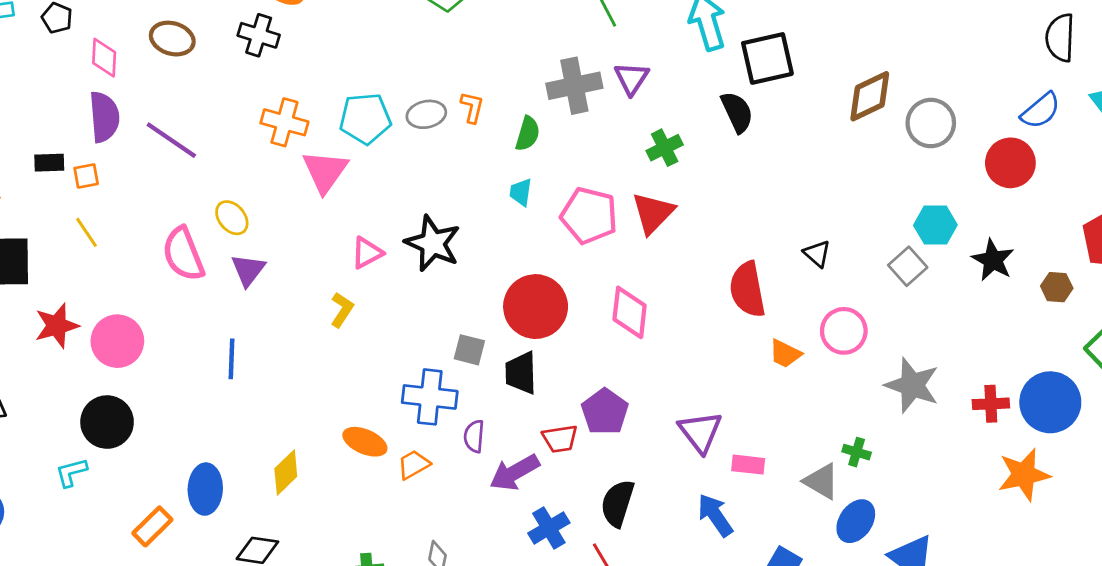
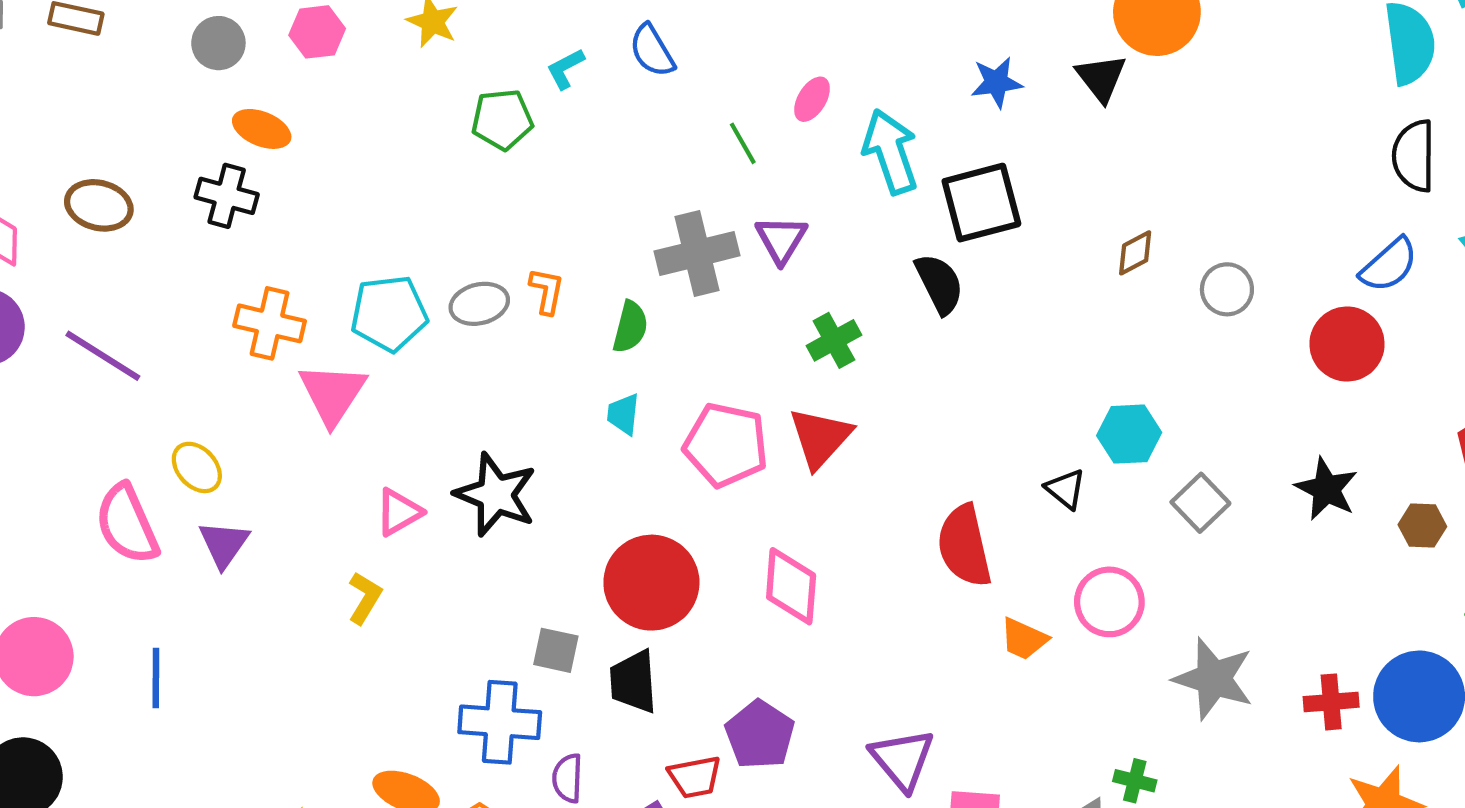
brown diamond: (870, 96) -> (1135, 253), size x0.6
gray circle: (931, 123) -> (1227, 289), size x0.7
cyan hexagon: (935, 225) -> (1129, 434), moved
blue line: (231, 359) -> (156, 678), moved

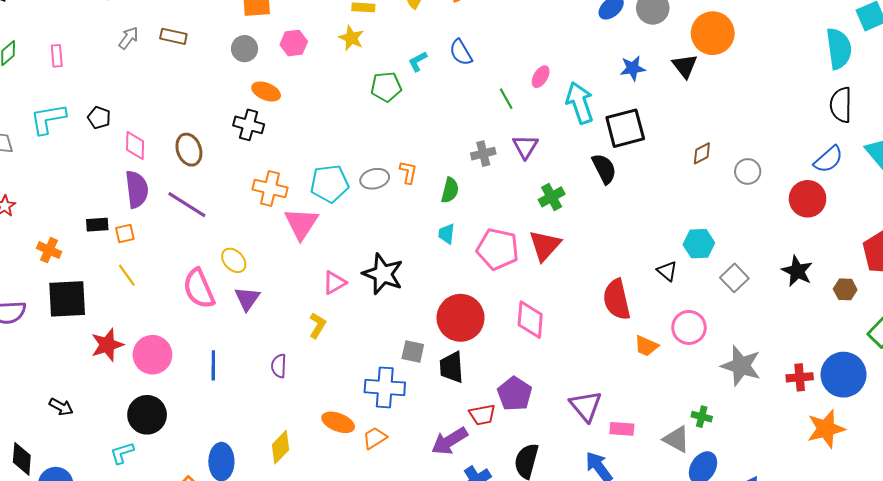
brown ellipse: (99, 205) -> (189, 150), moved, turned 56
gray cross: (697, 253) -> (483, 154), size x0.6
purple semicircle: (568, 778) -> (279, 366), moved

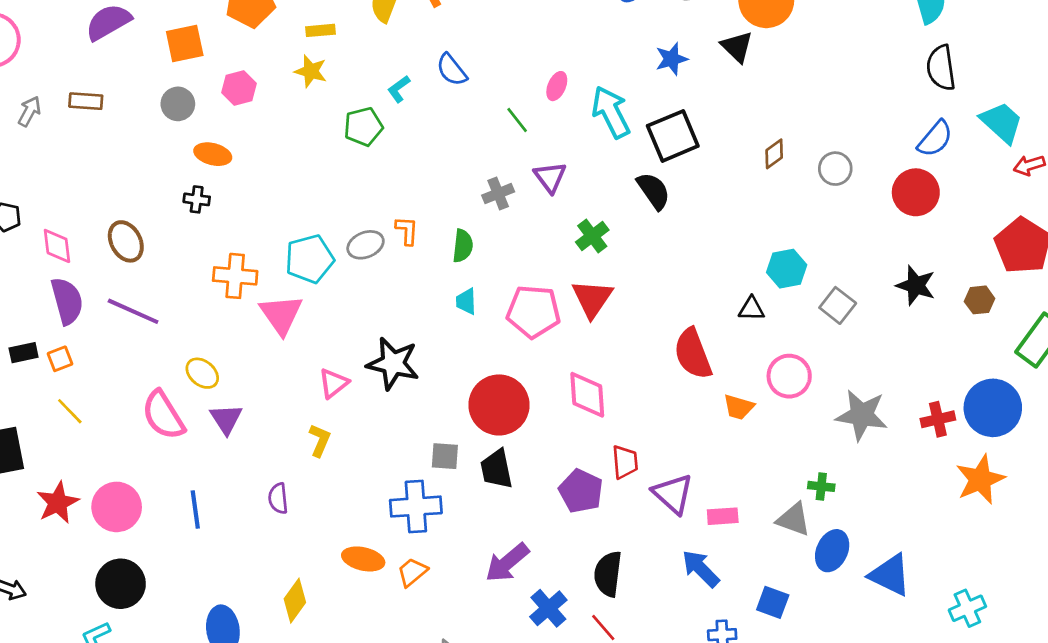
black cross: (249, 125) -> (197, 199), size x0.7
black triangle: (667, 271) -> (751, 309), turned -30
red trapezoid: (482, 415) -> (625, 462), moved, turned -76

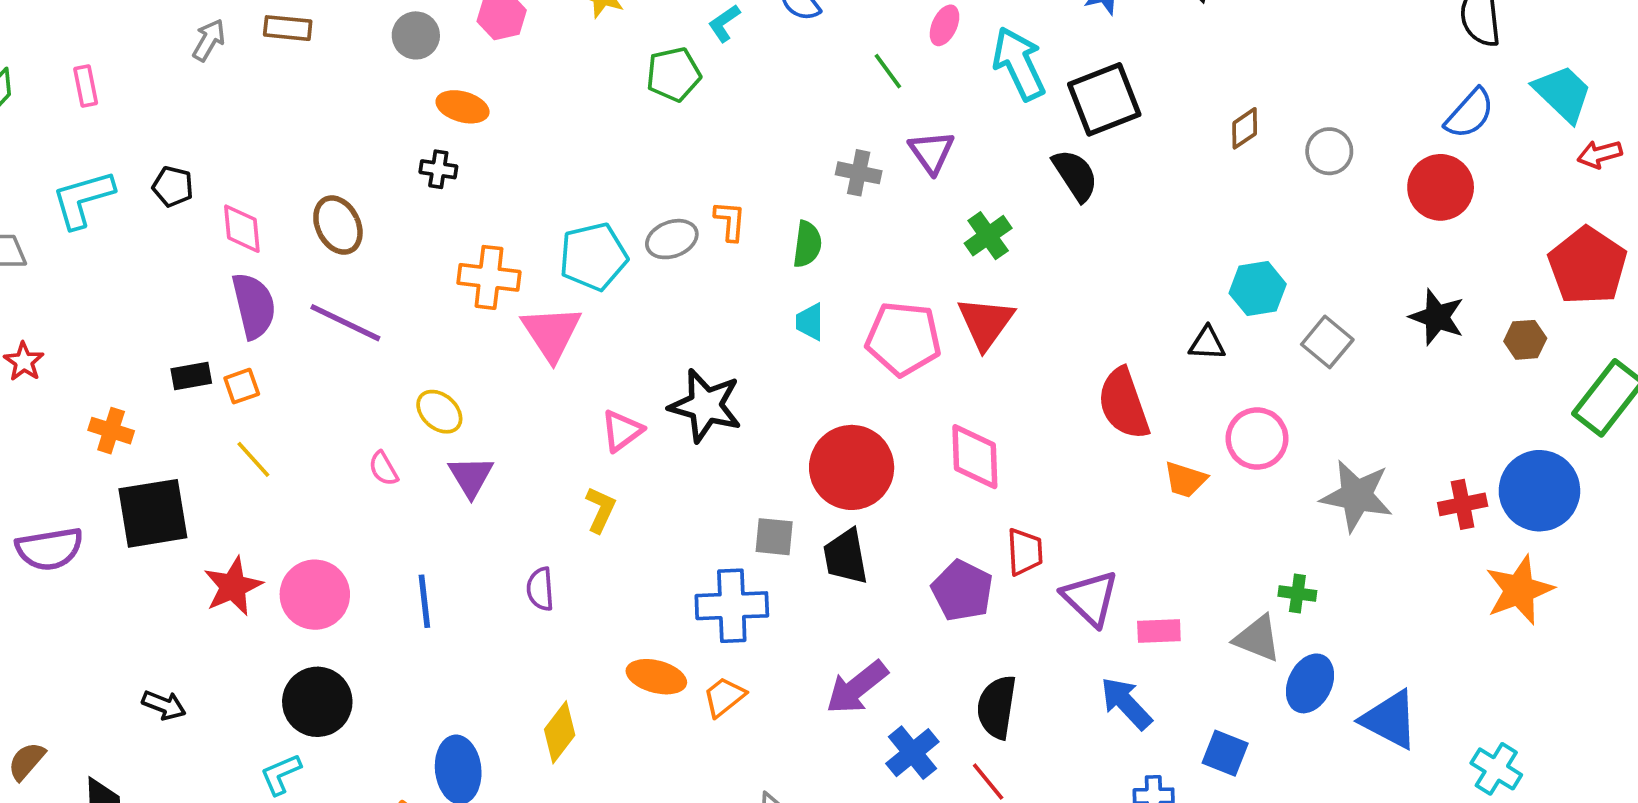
gray cross: (498, 194) -> (859, 173), turned 32
pink semicircle: (163, 415) -> (383, 469), size x0.5
cyan cross: (967, 608) -> (1496, 769), turned -36

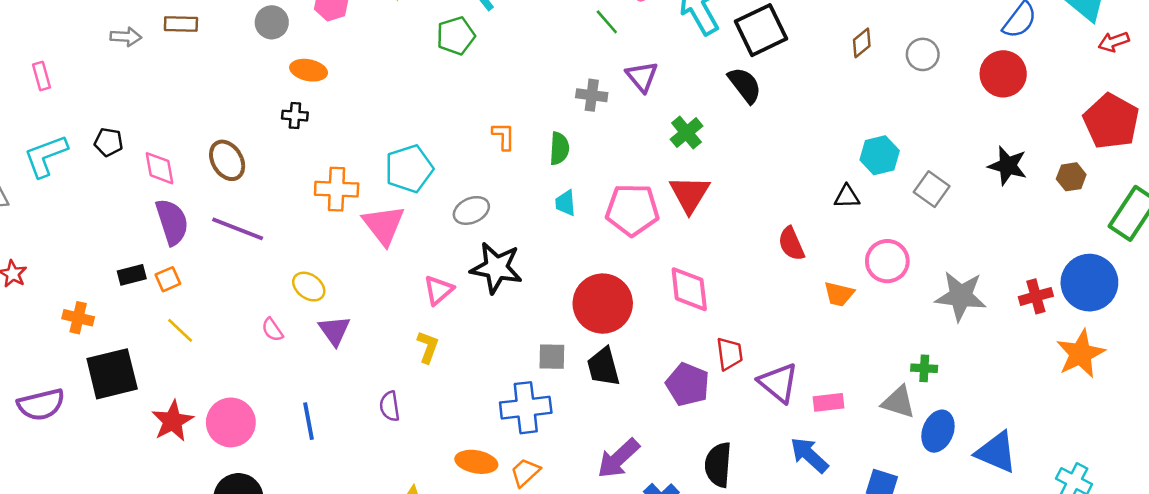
gray arrow: (209, 40) -> (126, 37), turned 68
gray ellipse: (672, 239) -> (471, 210), moved
red semicircle: (1124, 404) -> (791, 244), size x0.7

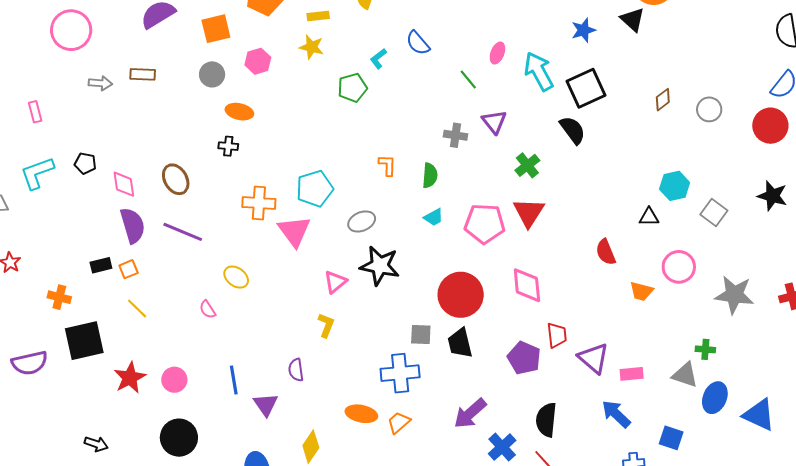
cyan trapezoid: (565, 203) -> (434, 217), turned -115
purple triangle: (335, 331) -> (266, 405), moved
pink circle: (231, 422) -> (174, 380), size x0.7

